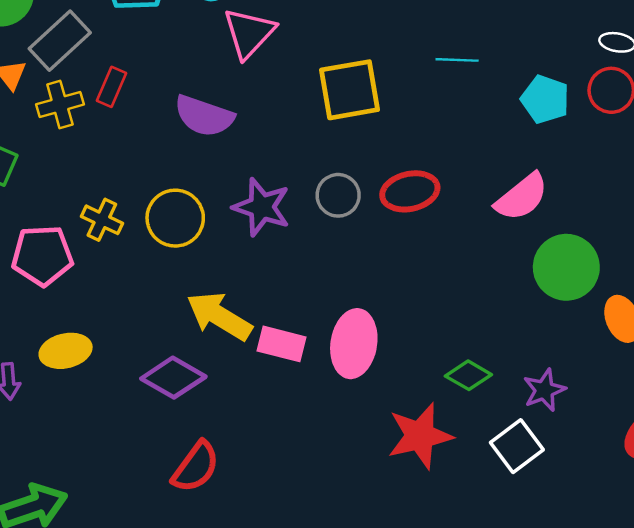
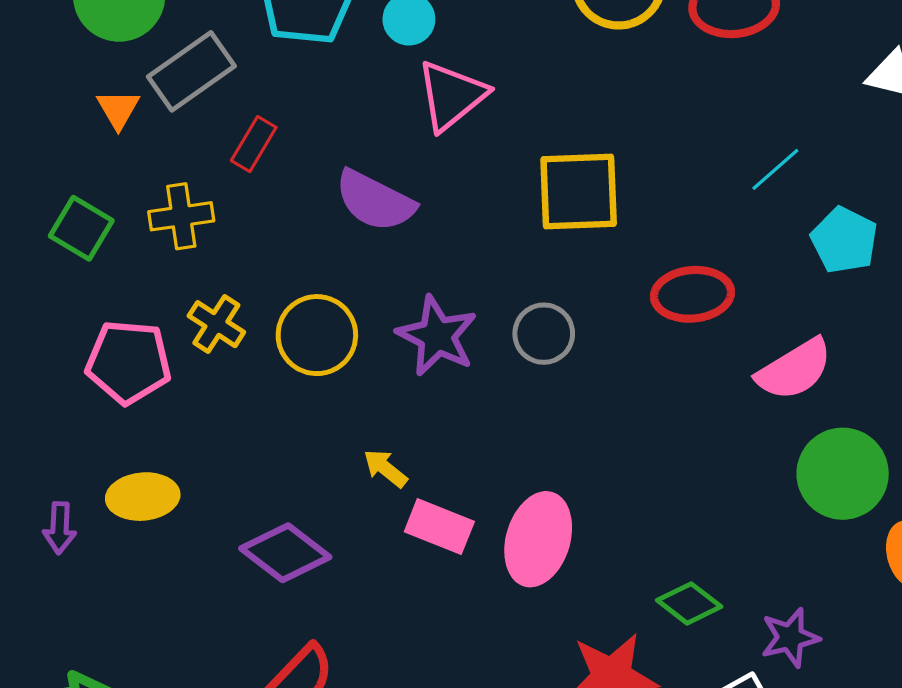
cyan line: (457, 60) -> (775, 169), moved, turned -51
yellow cross: (60, 104) -> (181, 216), moved
red ellipse: (410, 191) -> (693, 294), moved
yellow arrow: (219, 316) -> (385, 468), moved, size x0.5

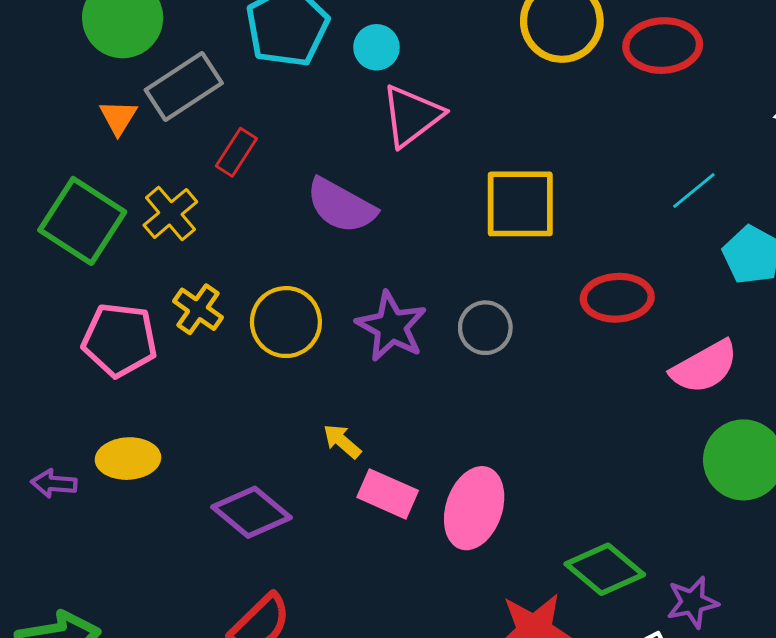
yellow cross: (181, 216) -> (170, 213), turned -34
green square: (81, 228) -> (82, 221), size x1.5
purple arrow: (60, 528) -> (54, 484), turned 90
green diamond: (689, 603) -> (605, 569), size x1.4

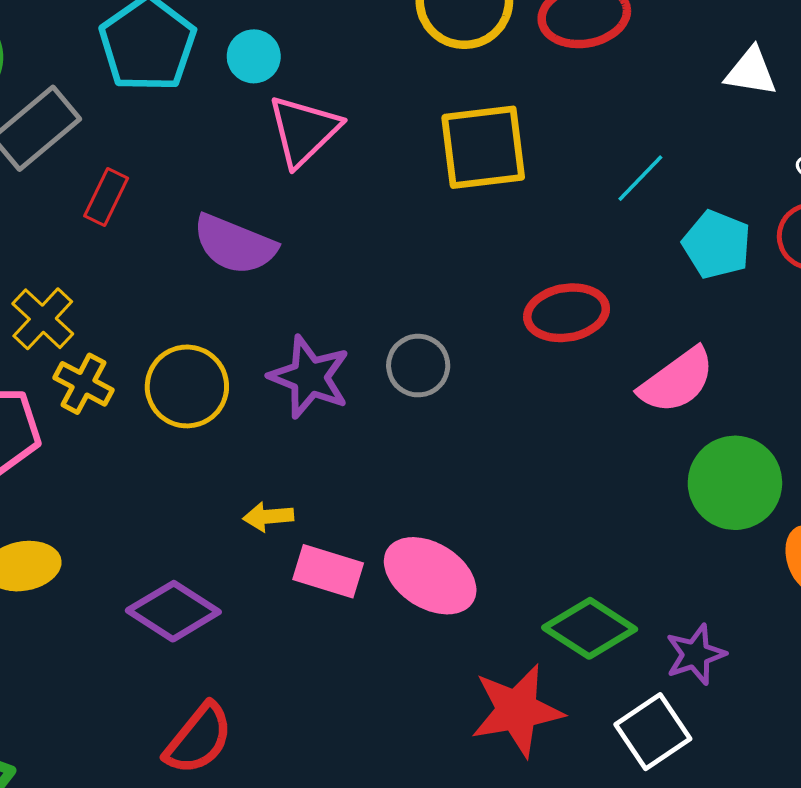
yellow square: (520, 204) -> (483, 147), moved
yellow cross: (170, 213) -> (43, 319), moved
yellow arrow: (342, 441) -> (268, 517), turned -39
pink ellipse: (474, 508) -> (430, 576), turned -70

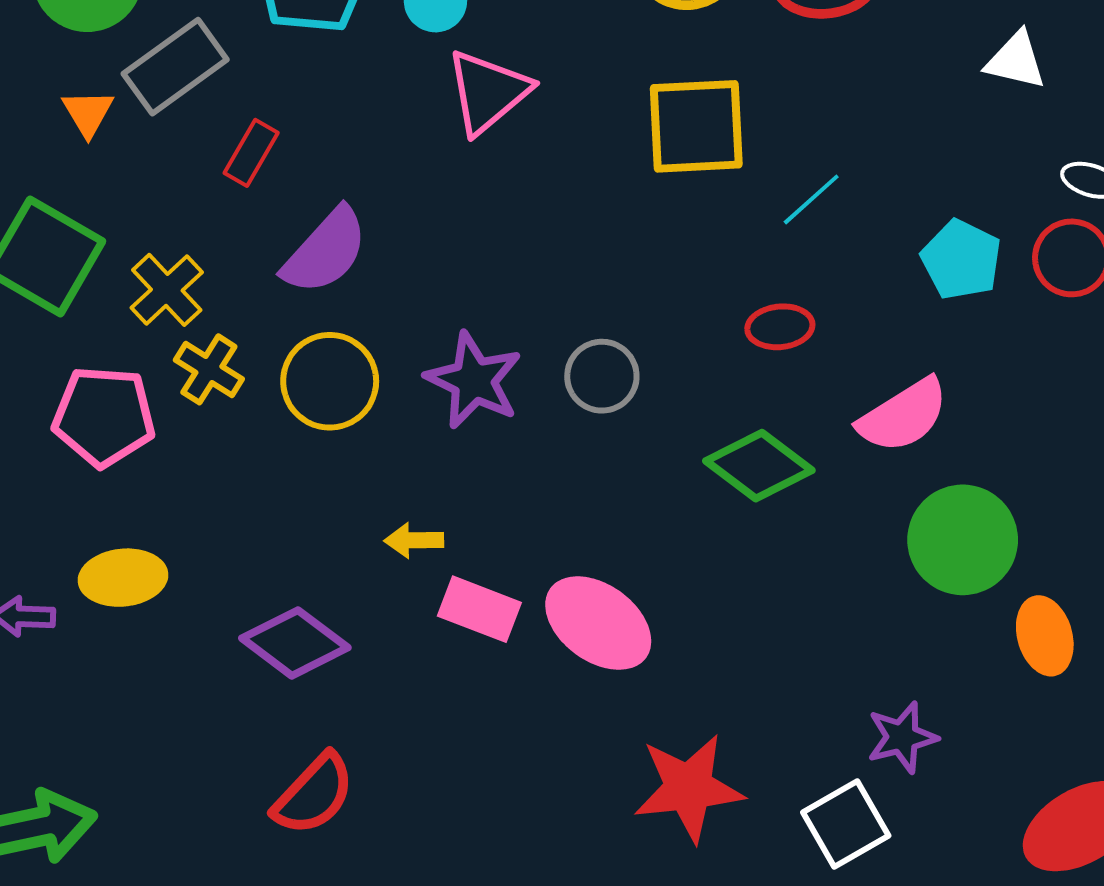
cyan line: (640, 178) -> (811, 199), moved
purple semicircle: (235, 244) -> (325, 251), moved, turned -74
red ellipse: (567, 313) -> (780, 327), size x0.7
green diamond: (590, 628) -> (759, 466), moved

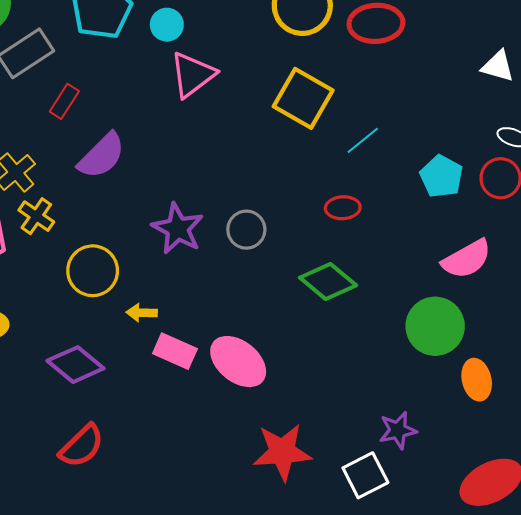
white triangle: (1016, 60) -> (498, 66), moved
yellow square: (696, 126) -> (303, 98), turned 30
yellow circle: (330, 381) -> (93, 271), moved
pink semicircle: (903, 416) -> (467, 259), moved

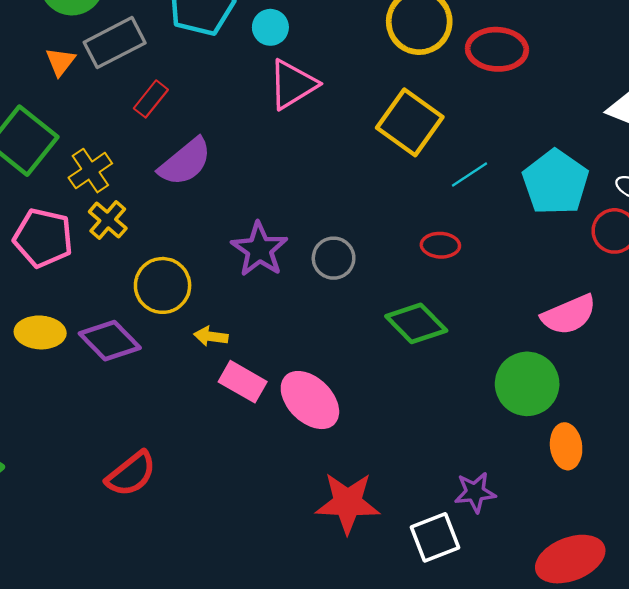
cyan pentagon: (441, 176) -> (555, 182), moved, size x1.4
purple diamond: (75, 365) -> (110, 341), moved

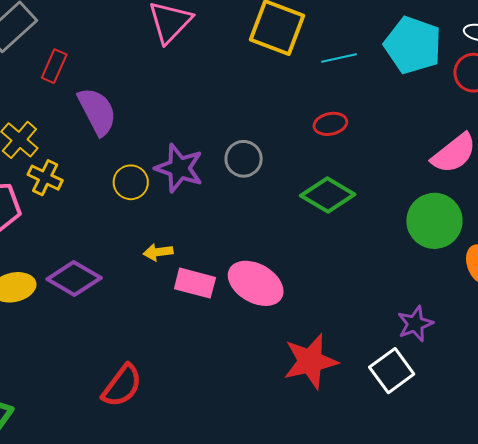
purple semicircle: (185, 162) -> (97, 111), turned -63
cyan line: (470, 175) -> (339, 58), turned 36
yellow circle: (163, 285) -> (131, 182), moved, size x0.7

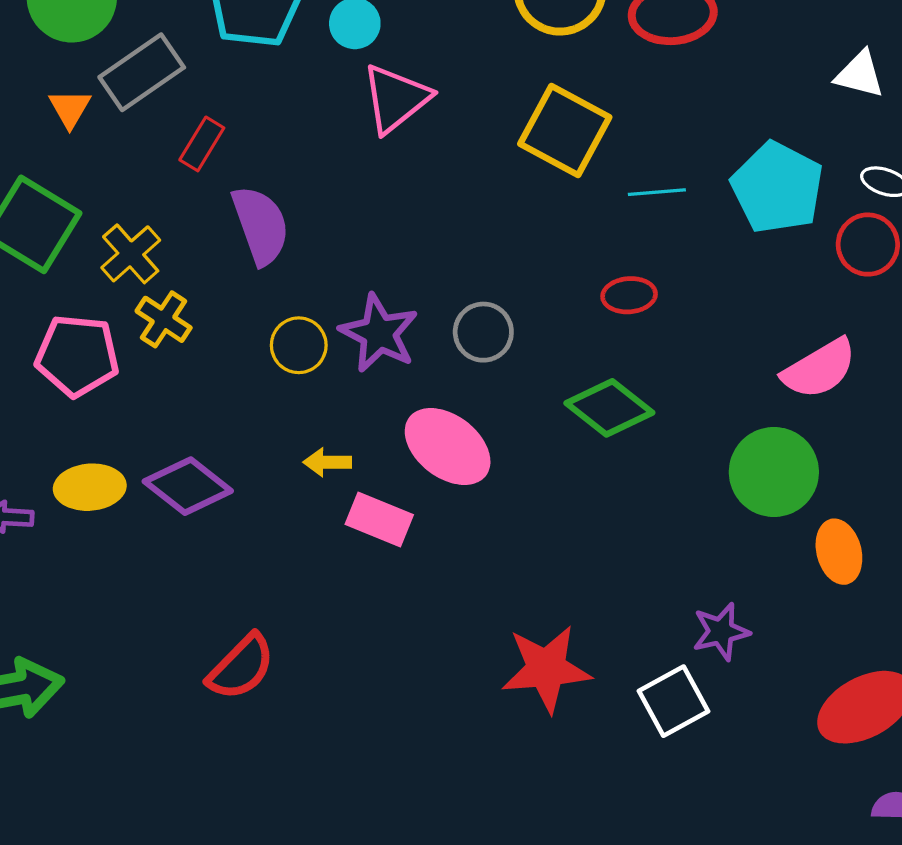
pink ellipse: (256, 283) -> (448, 447), moved

